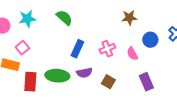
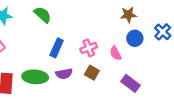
brown star: (129, 18) -> (128, 15), moved
brown square: (108, 82) -> (92, 73), moved
purple rectangle: (146, 82) -> (131, 83), turned -30

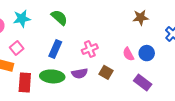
blue circle: (135, 38) -> (147, 53), moved
blue rectangle: (57, 48) -> (55, 49), moved
pink cross: (89, 48) -> (90, 49), moved

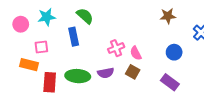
pink square: (17, 48) -> (41, 47), turned 32
blue rectangle: (55, 49) -> (74, 37), moved, turned -36
pink semicircle: (128, 54) -> (136, 53), moved

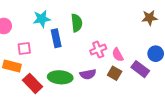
green semicircle: (85, 16) -> (77, 23), moved, turned 42
cyan star: (47, 17) -> (42, 19), moved
red rectangle: (50, 82) -> (32, 83), turned -48
purple rectangle: (170, 82) -> (140, 69), moved

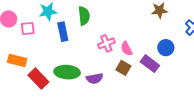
pink square: (24, 49) -> (28, 29), moved
purple semicircle: (88, 74) -> (95, 78), moved

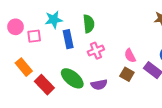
pink cross: (106, 43) -> (96, 51), moved
orange rectangle: (17, 60) -> (24, 67), turned 36
green ellipse: (67, 72) -> (72, 78), turned 35

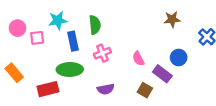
orange rectangle: (24, 67) -> (14, 73), moved
brown square: (127, 74) -> (145, 90), moved
green ellipse: (72, 78) -> (70, 69), moved, turned -40
red rectangle: (44, 85) -> (48, 89), turned -60

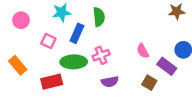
pink square: (37, 38) -> (48, 41), moved, turned 32
blue rectangle: (73, 41) -> (77, 33), turned 36
pink cross: (102, 53) -> (101, 55), moved

